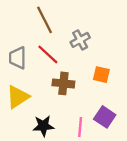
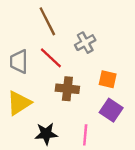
purple square: (105, 117) -> (111, 110), moved

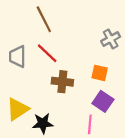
gray cross: (85, 43) -> (111, 39), moved
yellow triangle: (19, 103) -> (18, 109), moved
pink line: (85, 135) -> (90, 124), moved

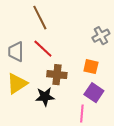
yellow triangle: (18, 109) -> (17, 84), moved
black star: (43, 123) -> (45, 97), moved

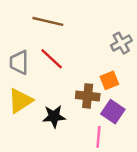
brown line: (40, 18) -> (48, 21), turned -50
orange square: (91, 67) -> (109, 80), turned -35
brown cross: (57, 75) -> (88, 96), moved

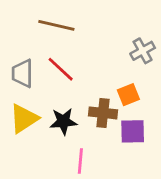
purple square: (113, 112) -> (133, 131), turned -35
black star: (54, 116) -> (63, 121), moved
pink line: (98, 137) -> (80, 161), moved

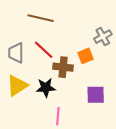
orange square: (128, 95) -> (85, 56), moved
brown cross: (103, 113) -> (63, 67), moved

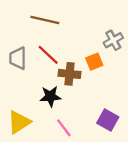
yellow triangle: (17, 86) -> (19, 122), moved
purple square: (96, 95) -> (108, 120), moved, turned 30
pink line: (58, 116) -> (64, 128), turned -42

